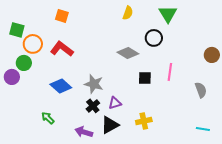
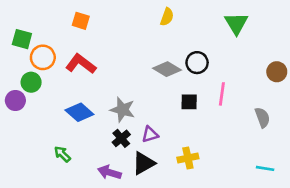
green triangle: (168, 14) -> (236, 23), moved
black circle: (154, 38) -> (197, 63), moved

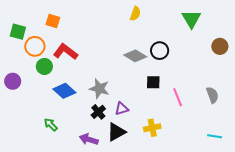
orange square: (81, 21) -> (53, 21), moved
brown circle: (277, 72) -> (220, 46), moved
green circle: (31, 82) -> (44, 66), moved
pink line: (222, 94) -> (178, 97), moved, turned -30

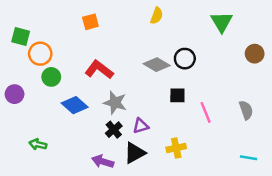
orange square: (53, 21) -> (90, 22), moved, turned -32
red L-shape: (66, 52) -> (99, 70), moved
green arrow: (51, 125) -> (38, 144), moved, turned -32

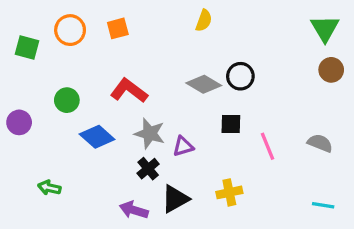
green triangle: (222, 22) -> (325, 28), moved
orange circle: (40, 54) -> (70, 30), moved
gray semicircle: (246, 110) -> (320, 143), turned -48
purple triangle: (141, 126) -> (183, 146), moved

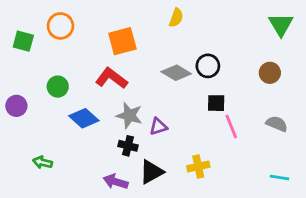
orange square: (118, 28) -> (122, 41), moved, size x1.5
brown circle: (331, 70) -> (270, 73), moved
black square: (231, 124) -> (216, 103), moved
black cross: (148, 169) -> (128, 146), turned -36

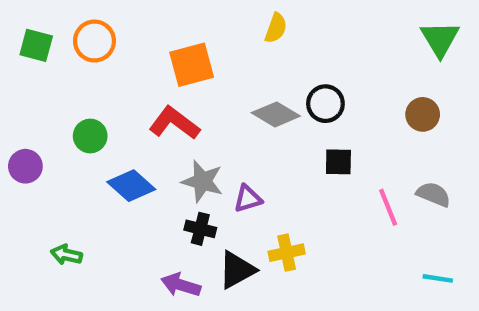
green square: (23, 41) -> (36, 45), moved
pink line: (231, 127) -> (388, 207), moved
yellow cross: (198, 166) -> (287, 253), moved

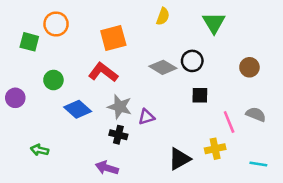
green triangle: (440, 39) -> (214, 23), moved
green square: (36, 45) -> (29, 42), moved
yellow cross: (287, 253) -> (215, 149), moved
black triangle: (237, 270) -> (179, 159), moved

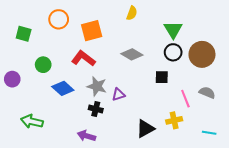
green triangle: (214, 23) -> (173, 30), moved
orange circle: (56, 24) -> (59, 19), moved
black circle: (192, 61) -> (173, 52), moved
brown circle: (249, 67) -> (202, 54), size x1.6
green arrow: (39, 150) -> (32, 121), size x1.5

